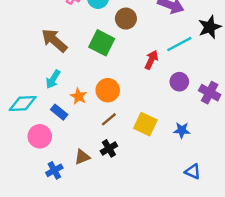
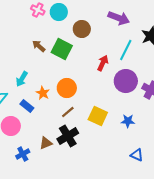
brown arrow: (54, 40) -> (39, 46), moved, size x0.6
cyan line: (179, 44) -> (126, 50), turned -35
purple circle: (179, 82) -> (126, 81), size x1.5
black cross: (109, 148) -> (68, 136), size x1.5

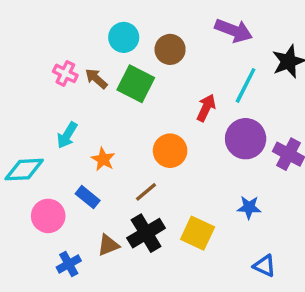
pink cross: (38, 10) -> (65, 73), moved
cyan circle: (59, 12) -> (124, 37), moved
orange circle: (67, 88) -> (170, 151), moved
blue rectangle: (27, 106) -> (88, 197), moved
yellow square: (98, 116) -> (198, 233), moved

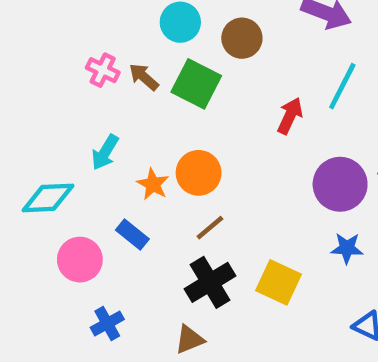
purple circle: (246, 139) -> (340, 184), moved
orange circle: (170, 151) -> (199, 173), moved
brown triangle: (108, 245) -> (189, 339), moved

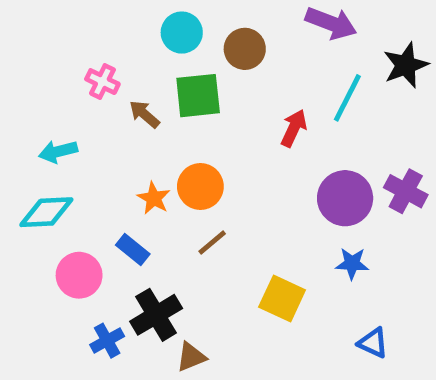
brown arrow: (144, 77) -> (144, 114), moved
green square: (196, 84) -> (198, 96), turned -33
cyan arrow: (105, 152) -> (58, 152), moved, turned 45
black cross: (210, 282) -> (156, 315), moved

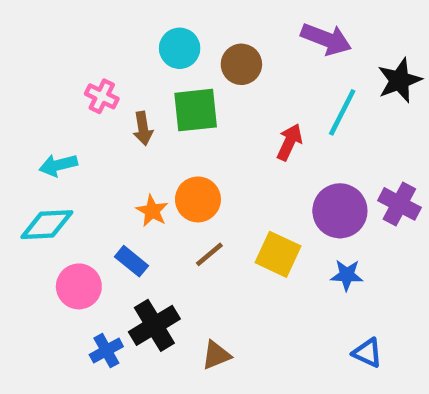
brown arrow: (144, 114) -> (143, 128), turned -140
yellow square: (282, 299) -> (278, 254), moved
brown triangle: (191, 357) -> (216, 355), moved

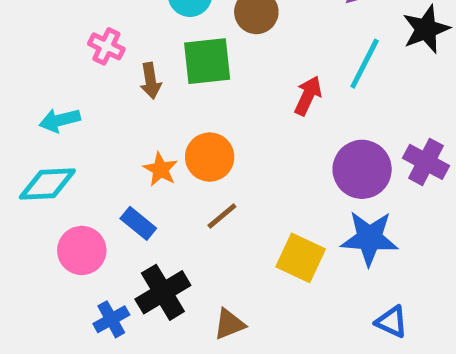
yellow square: (278, 254) -> (301, 258), moved
blue star: (347, 275) -> (369, 238), size x1.6

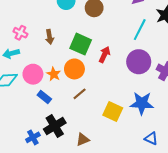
pink cross: (106, 46) -> (20, 33), moved
green square: (207, 61) -> (81, 44), moved, turned 30
red arrow: (308, 96) -> (104, 54), moved
purple circle: (362, 169) -> (139, 62), moved
pink circle: (82, 250) -> (33, 74), moved

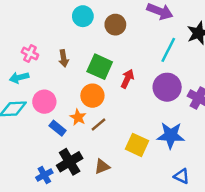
orange star: (54, 74) -> (78, 117), moved
brown triangle: (83, 139) -> (102, 167), moved

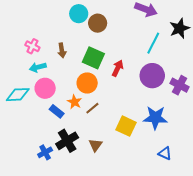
brown circle: (115, 25) -> (98, 23), moved
cyan arrow: (19, 78) -> (38, 67), moved
brown triangle: (102, 167) -> (95, 145), turned -32

